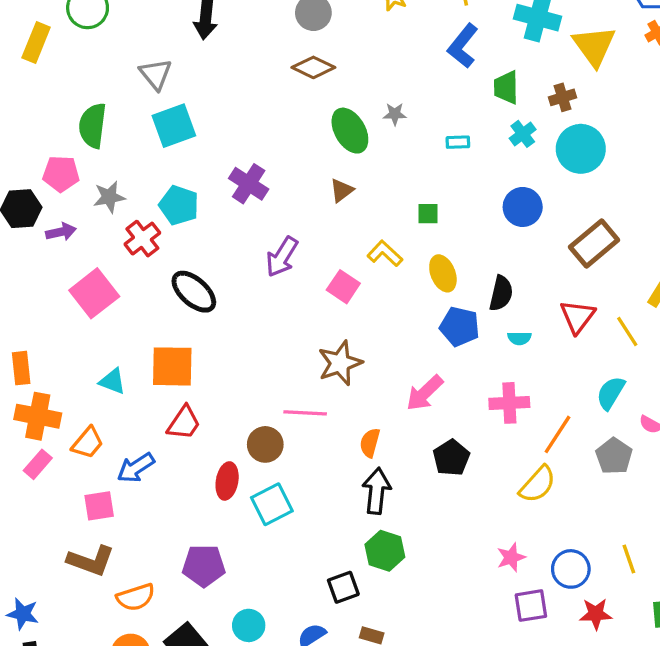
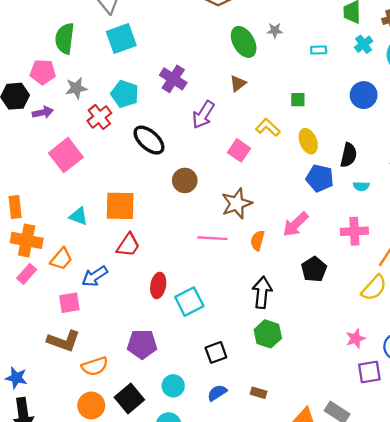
purple arrow: (282, 257) -> (203, 115), moved
black ellipse: (194, 292) -> (149, 140), moved
orange semicircle: (370, 443) -> (257, 240), moved
brown circle: (265, 444) -> (185, 180), moved
black square: (343, 587) -> (216, 352), moved

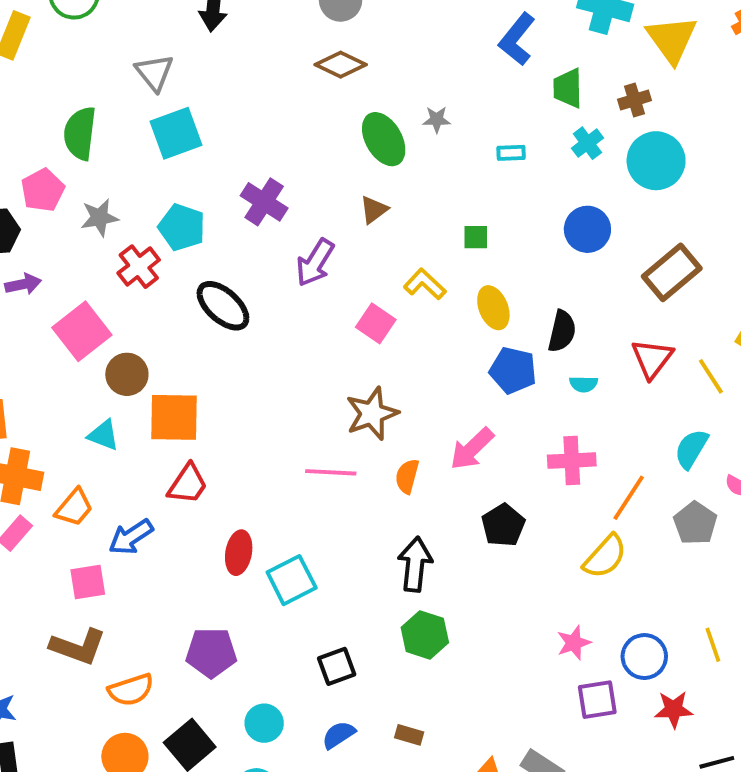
pink pentagon: (43, 72) -> (43, 190), turned -30
purple arrow: (43, 112) -> (23, 284), moved
brown circle: (185, 180) -> (127, 374), moved

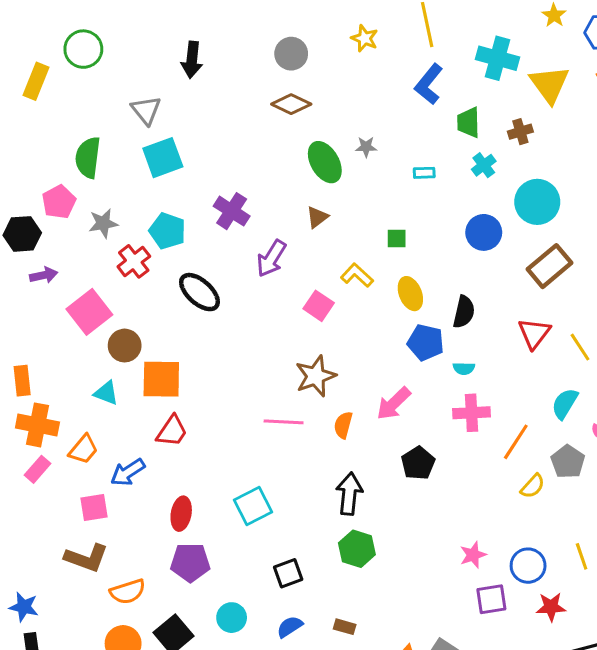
cyan circle: (656, 161) -> (537, 202), moved
cyan semicircle: (584, 384) -> (464, 368), moved
red ellipse: (239, 553) -> (181, 514), moved
yellow semicircle: (605, 557) -> (533, 486), moved, size x0.7

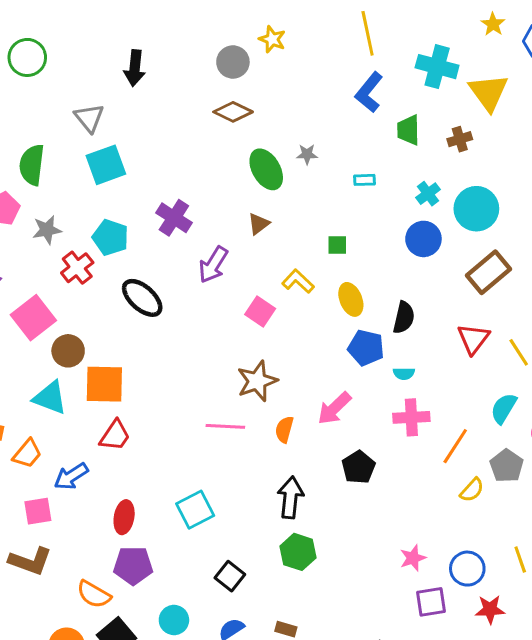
yellow star: (365, 38) -> (272, 39), moved
cyan cross: (484, 165) -> (428, 194), moved
cyan triangle: (106, 393) -> (50, 398), size x1.4
black square: (288, 573) -> (230, 576), turned -32
orange semicircle: (128, 592) -> (94, 594), moved, turned 48

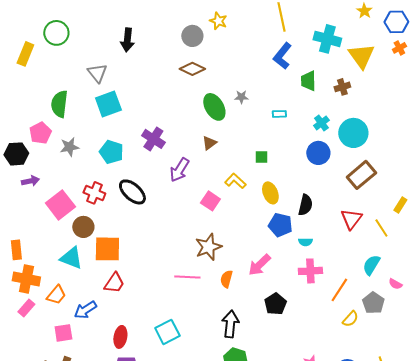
red cross: (77, 268) -> (94, 193), moved, turned -30

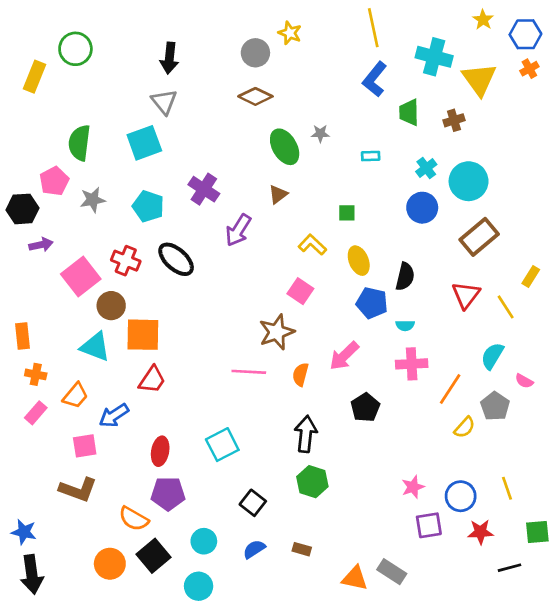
gray triangle: (97, 73) -> (164, 102), moved
pink square: (210, 201) -> (300, 291), moved
orange cross: (26, 279) -> (36, 374), size x0.6

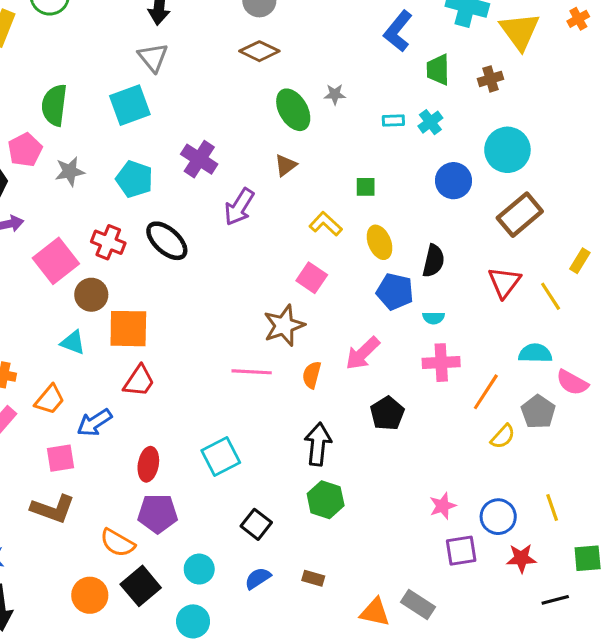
cyan cross: (426, 168) -> (430, 122), moved
cyan triangle: (95, 347) -> (73, 342), size x0.7
cyan semicircle: (492, 356) -> (535, 353), turned 60
pink semicircle: (524, 381) -> (572, 383), size x1.5

